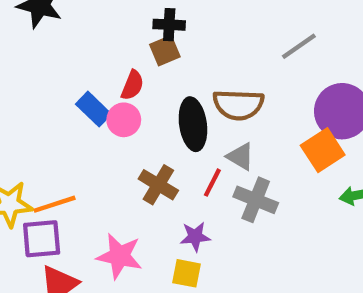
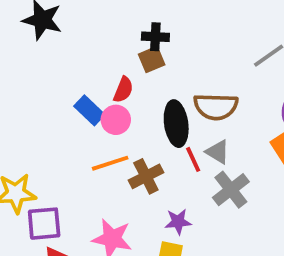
red line: (212, 183) -> (193, 159), moved, turned -52
brown cross: (158, 185) -> (146, 176), turned 32
gray cross: (256, 200) -> (231, 190), turned 30
orange line: (55, 204) -> (110, 163), moved

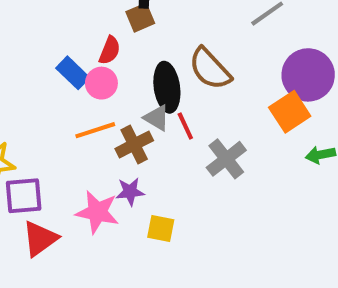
brown semicircle: (216, 107) -> (210, 69), turned 45
gray triangle: (218, 152) -> (157, 118), moved
purple star: (178, 222) -> (130, 192), moved

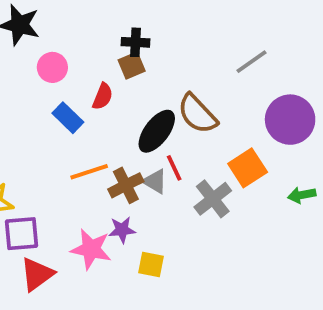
pink circle: (101, 83) -> (52, 67), moved
black ellipse: (167, 87) -> (157, 131), turned 45
orange square: (290, 112) -> (248, 168), moved
gray triangle: (157, 118) -> (155, 181), moved

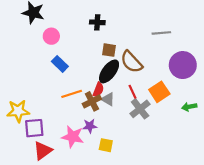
gray line: (251, 62) -> (161, 33), turned 30
brown square: (132, 65) -> (109, 50), moved, turned 32
red semicircle: (103, 96) -> (98, 90), moved
red line: (174, 168) -> (133, 92), moved

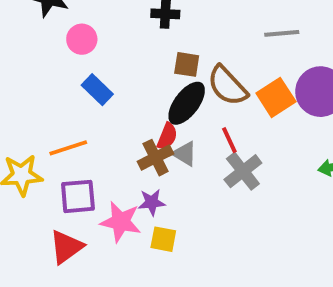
orange square: (159, 92) -> (276, 97), moved
orange line: (72, 94) -> (68, 148), moved
purple square: (34, 128) -> (78, 196), moved
yellow square: (106, 145) -> (163, 239), moved

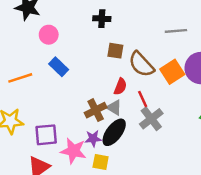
black ellipse: (187, 103) -> (114, 132), moved
red semicircle: (167, 136) -> (120, 87), moved
orange line: (68, 148) -> (20, 78), moved

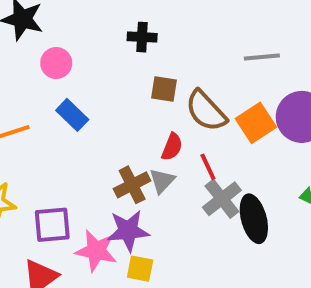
gray triangle: (114, 108) -> (162, 181), turned 42
black ellipse: (114, 132) -> (254, 219), moved, turned -52
purple star: (93, 138) -> (128, 231), size x1.5

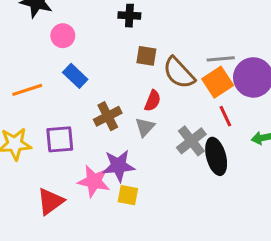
gray line: (262, 57) -> (221, 59), moved
red line: (208, 167) -> (225, 116), moved
brown cross: (132, 185) -> (108, 116), moved
purple square: (52, 225) -> (60, 139), moved

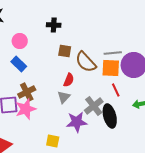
pink circle: (63, 36) -> (20, 41), moved
orange square: (218, 82) -> (111, 68), turned 36
brown cross: (108, 116) -> (27, 92), moved
purple star: (119, 166) -> (77, 122), moved
pink star: (94, 181) -> (26, 109), moved, turned -30

